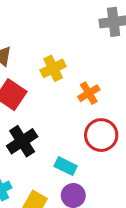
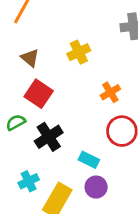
yellow cross: (53, 68) -> (79, 52), moved

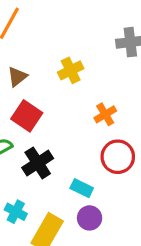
brown triangle: (30, 58) -> (17, 77), turned 42
cyan cross: (29, 181) -> (16, 212), turned -36

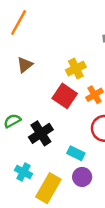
yellow cross: (71, 70) -> (76, 69), moved
red square: (27, 116) -> (65, 96), moved

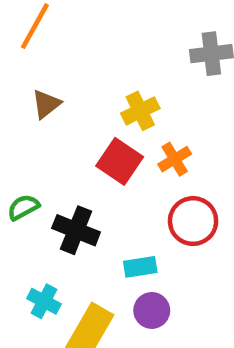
black cross: (41, 133) -> (76, 230), turned -35
cyan rectangle: (76, 153) -> (140, 267), turned -35

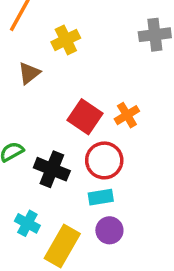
yellow cross: (140, 111) -> (66, 40), moved
red circle: (193, 221) -> (104, 160), moved

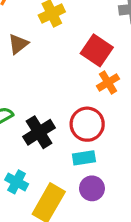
red square: (85, 117) -> (97, 50), moved
black cross: (52, 169) -> (39, 132), turned 36

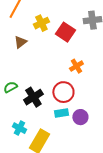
red square: (97, 50) -> (65, 32), moved
purple circle: (92, 188) -> (80, 117), moved

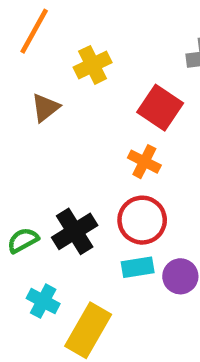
red square: (65, 32) -> (160, 108), moved
orange cross: (76, 66) -> (144, 162), moved, turned -32
green semicircle: (10, 87) -> (23, 240), moved

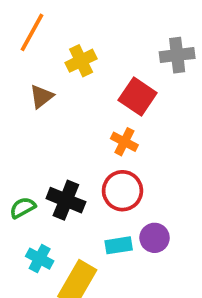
black cross: (75, 231) -> (66, 200), turned -36
cyan rectangle: (138, 267) -> (119, 245), moved

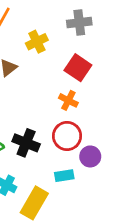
gray cross: (177, 55) -> (79, 23), moved
purple circle: (155, 238) -> (90, 156), moved

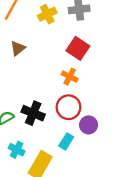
yellow cross: (37, 42) -> (47, 14), moved
cyan rectangle: (64, 176) -> (66, 141), turned -49

